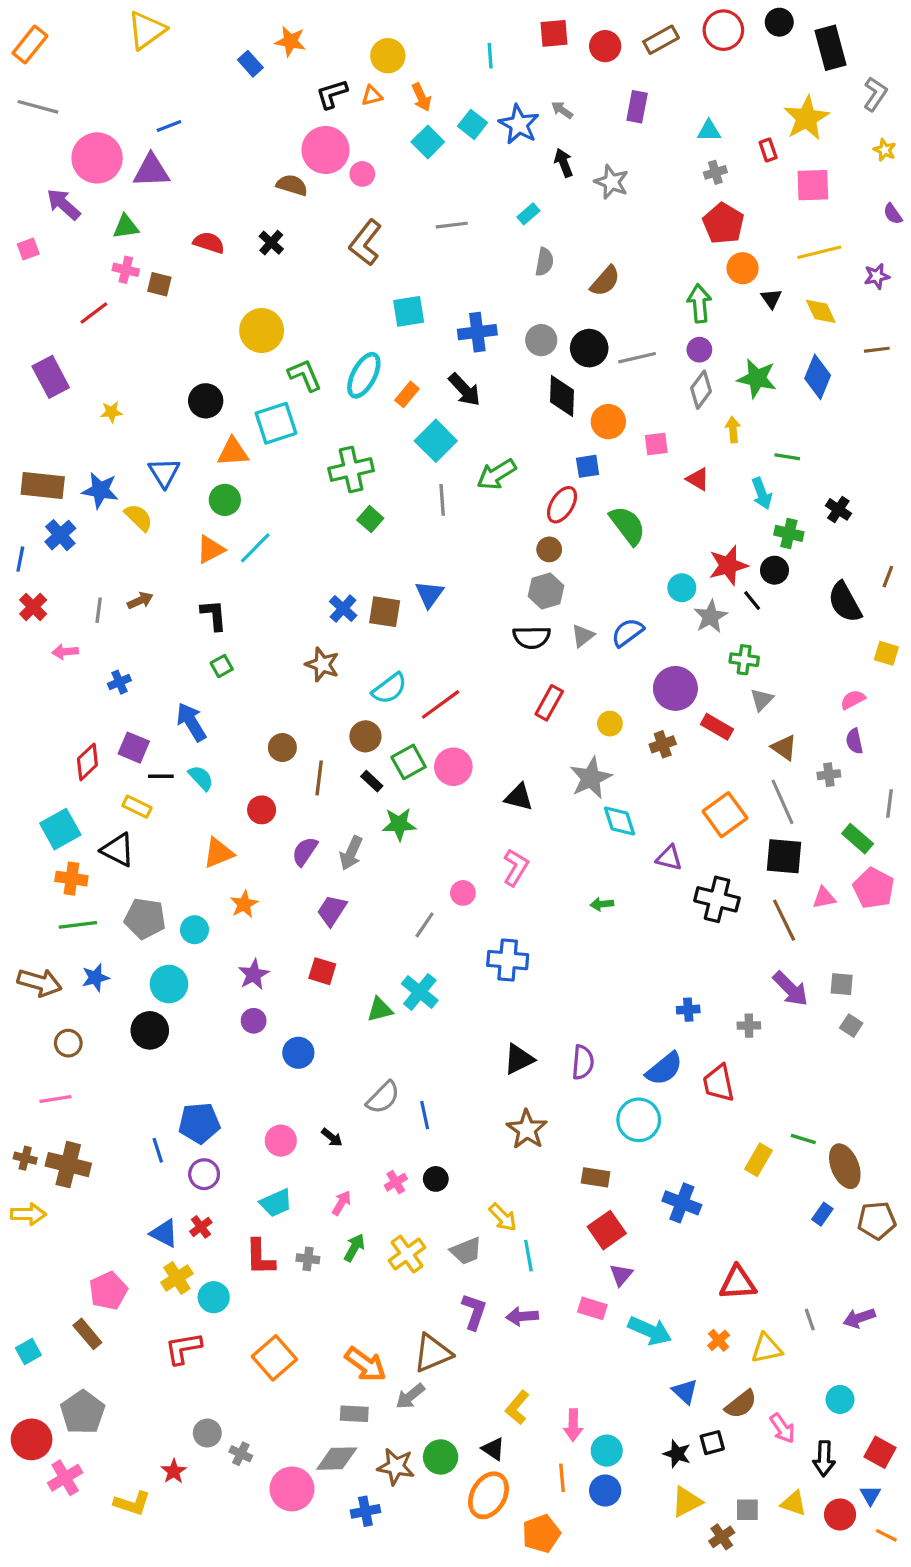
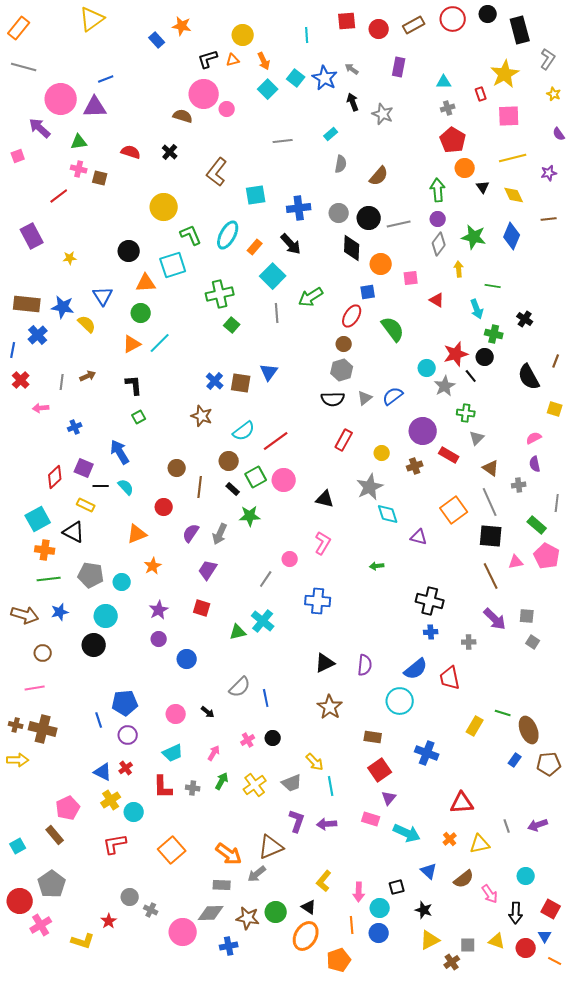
brown L-shape: (365, 243) -> (217, 172), moved
black cross: (717, 899) -> (430, 601), moved
black square: (712, 1443) -> (397, 887), moved

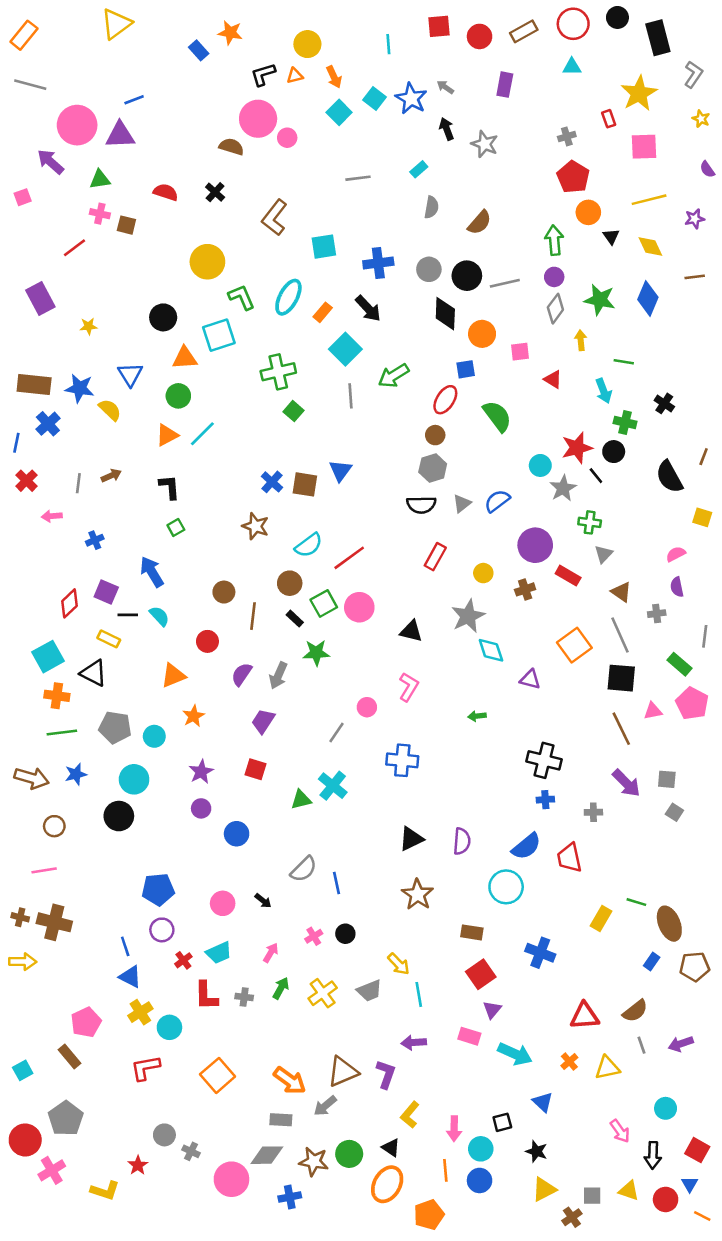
cyan triangle: (444, 82) -> (572, 67), moved
blue line: (99, 720) -> (125, 946), moved
red cross: (126, 768) -> (183, 960), moved
purple L-shape: (297, 821) -> (386, 1074), moved
brown semicircle: (464, 879) -> (635, 1011), moved

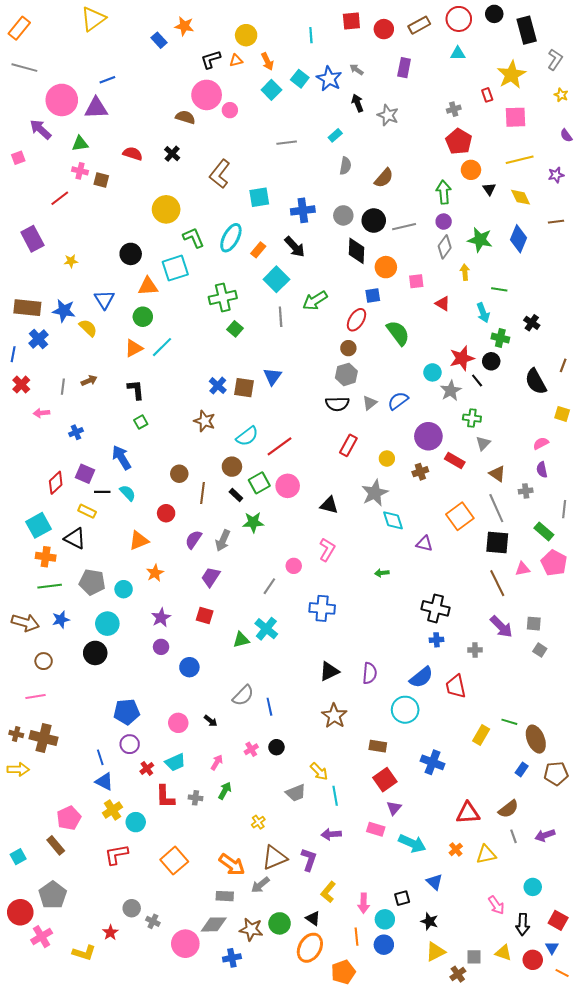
yellow cross: (323, 993) -> (258, 822), moved, size x0.6

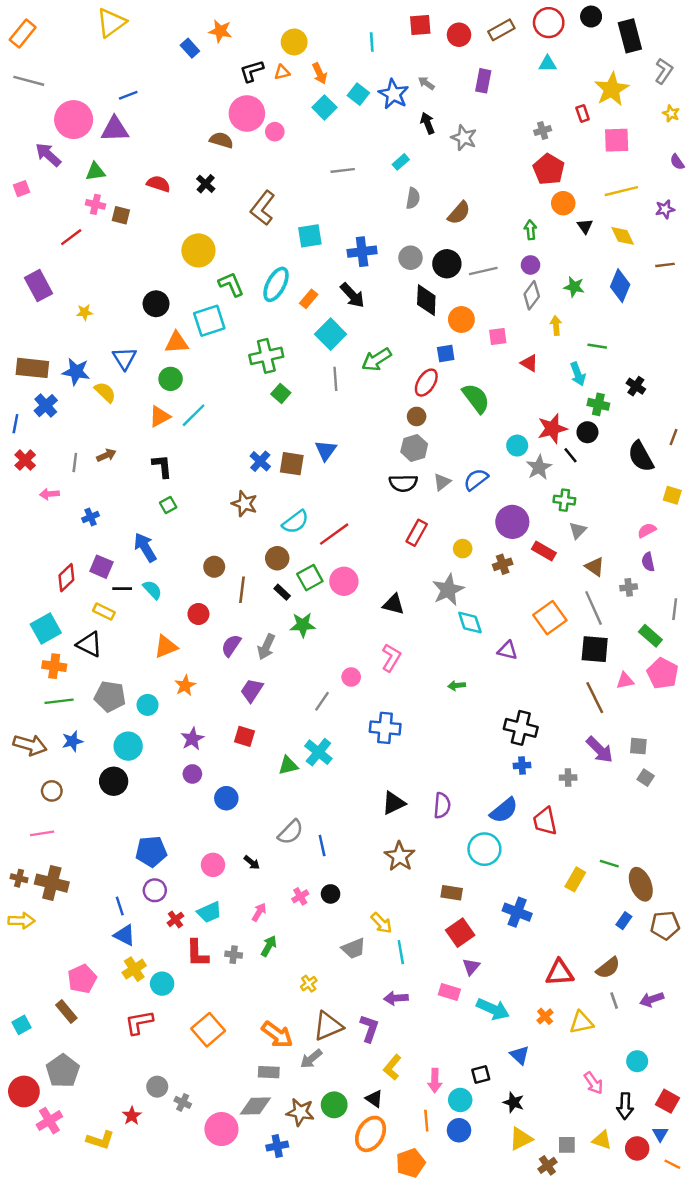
green arrow: (444, 192) -> (530, 230), size x0.7
green star: (480, 240) -> (574, 287), size x0.7

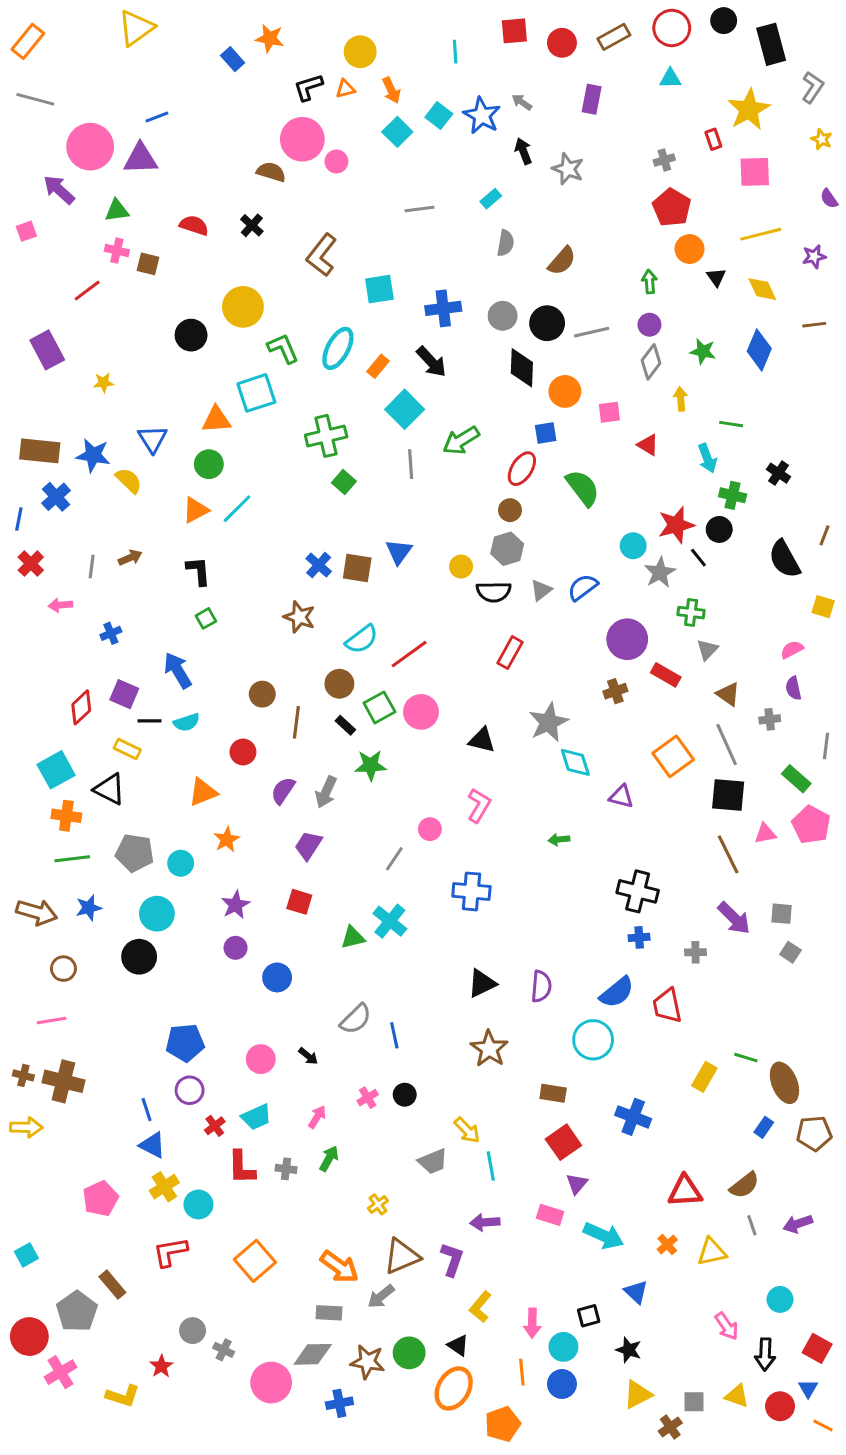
black circle: (156, 304) -> (191, 335), moved
yellow circle: (463, 549) -> (461, 567), moved
cyan semicircle: (152, 590) -> (187, 722), turned 115
brown rectangle: (66, 1011) -> (112, 1285), moved

